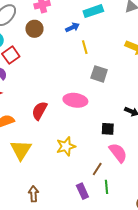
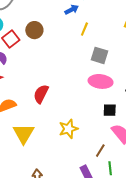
brown circle: (34, 29) -> (34, 30), moved
yellow line: (85, 47) -> (84, 29), turned 40
pink ellipse: (75, 100) -> (101, 81), moved

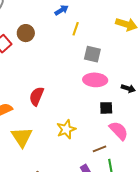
brown line: (100, 151) -> (100, 149), turned 40

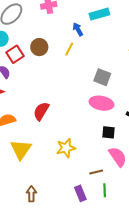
blue arrow: (62, 10) -> (78, 29), turned -96
yellow line: (76, 29) -> (69, 49), moved

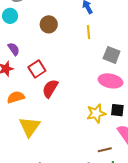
yellow line: (69, 49) -> (88, 32), moved, turned -32
red square: (15, 54) -> (37, 69), moved
yellow star: (66, 148) -> (96, 113), moved

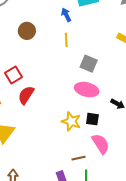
yellow star: (96, 113) -> (71, 121), turned 30

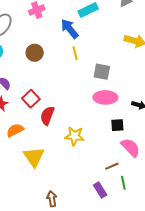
blue arrow: (66, 15) -> (70, 29), size x1.5
yellow star: (71, 121) -> (74, 136), moved

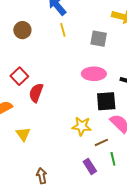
gray square: (102, 72) -> (99, 39), moved
black square: (117, 125) -> (106, 101), size x1.5
yellow star: (74, 136) -> (82, 126), moved
yellow triangle: (34, 157) -> (23, 134), size x0.7

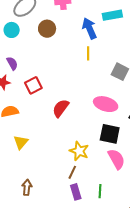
brown circle: (22, 30) -> (47, 29), moved
red semicircle: (36, 93) -> (61, 108), moved
brown line: (101, 142) -> (72, 172), moved, turned -56

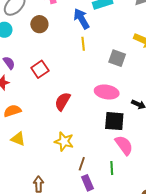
red square: (33, 85) -> (40, 69), moved
yellow triangle: (21, 142) -> (18, 139), moved, turned -42
yellow star: (79, 151) -> (64, 141), moved
green line: (100, 191) -> (112, 168), moved

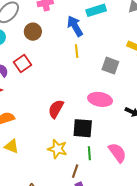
red square: (40, 69) -> (22, 63), moved
black square: (114, 121) -> (83, 128), moved
green line: (112, 168) -> (89, 153), moved

